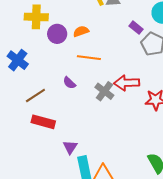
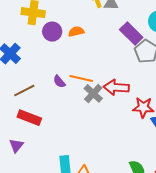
purple rectangle: (136, 28) -> (131, 33), size x1.6
orange line: (89, 58) -> (81, 78), moved
purple triangle: (70, 147) -> (16, 146), moved

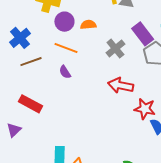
orange line: (81, 78) -> (66, 48), moved
brown line: (24, 91) -> (31, 62), moved
gray cross: (93, 93) -> (115, 48), moved

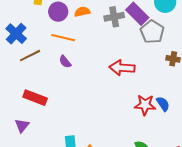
gray cross: (115, 48) -> (114, 17), moved, turned 36
red star: (145, 109) -> (145, 105), moved

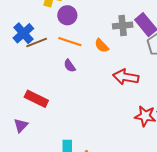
orange semicircle: (82, 12) -> (102, 46), moved, turned -126
brown line: (30, 56) -> (37, 42), moved

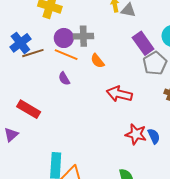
purple circle: (67, 15) -> (64, 38), moved
gray cross: (123, 26) -> (83, 36), moved

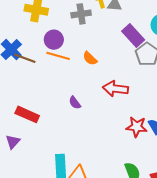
gray cross: (83, 36) -> (81, 14), moved
brown line: (33, 53) -> (25, 58), turned 45
purple semicircle: (64, 79) -> (75, 103), moved

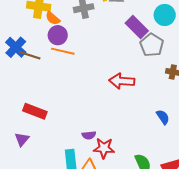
orange semicircle: (90, 58) -> (53, 18), moved
purple semicircle: (75, 103) -> (89, 135), moved, turned -56
red star: (137, 127) -> (104, 148), moved

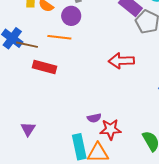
purple circle: (58, 35) -> (71, 16), moved
red rectangle: (35, 111) -> (44, 67), moved

